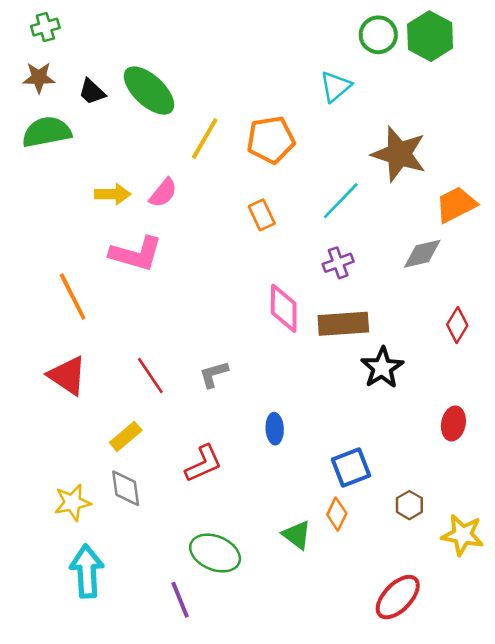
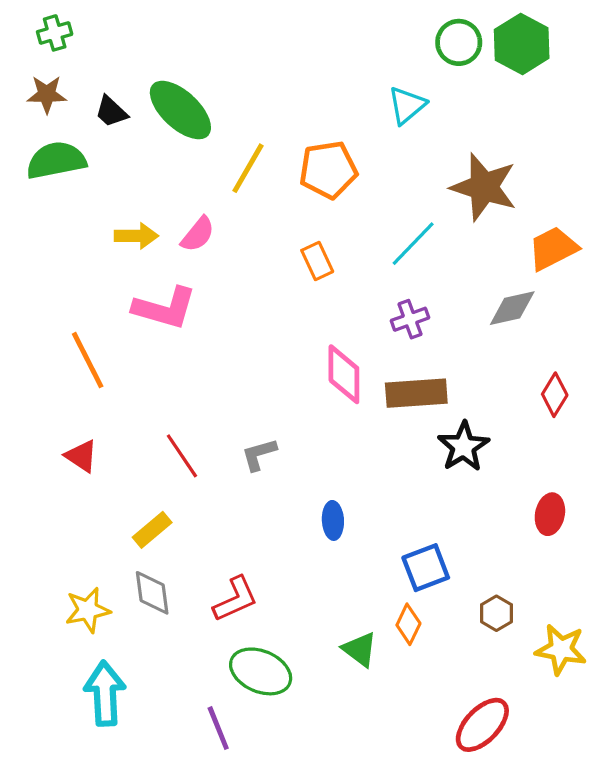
red triangle: (67, 376) -> (81, 456), size x0.7
red L-shape: (203, 464) -> (235, 599), moved

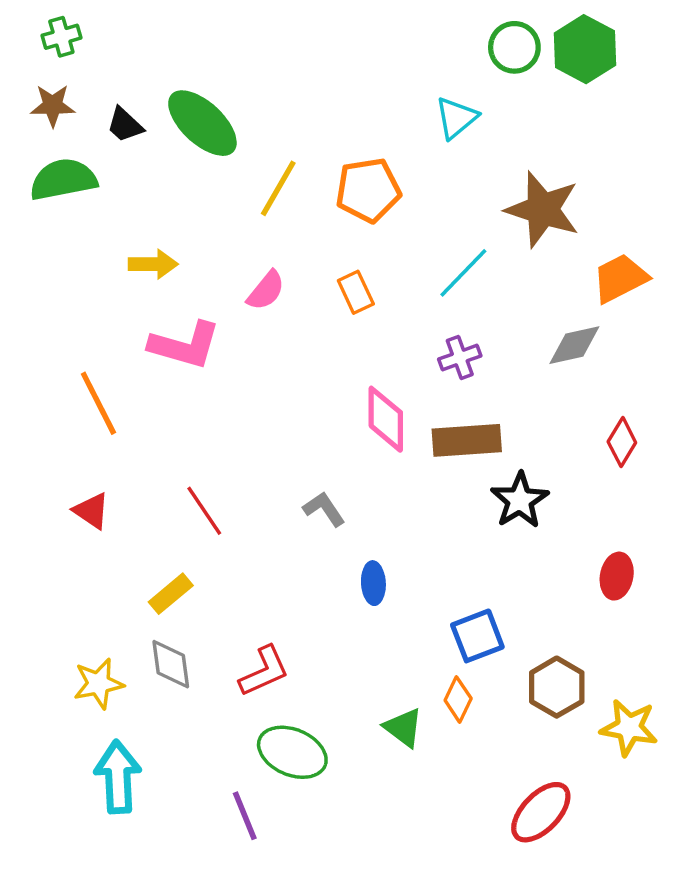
pink semicircle: (198, 234) -> (266, 291), moved
gray L-shape: (259, 454) -> (324, 509), moved, turned 72
brown hexagon: (496, 613) -> (557, 687), size x1.5

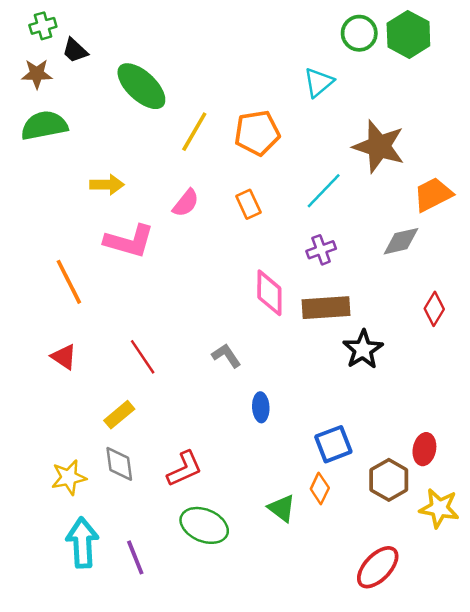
black trapezoid: (125, 125) -> (75, 50), moved
red ellipse: (617, 576) -> (424, 449), moved
purple line: (245, 816) -> (135, 557), moved

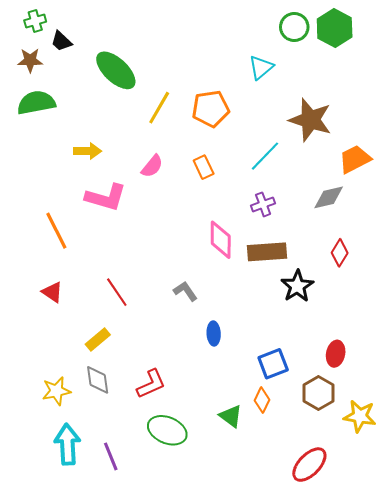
red diamond: (434, 309) -> (340, 253), moved
red ellipse: (424, 449) -> (336, 354), moved

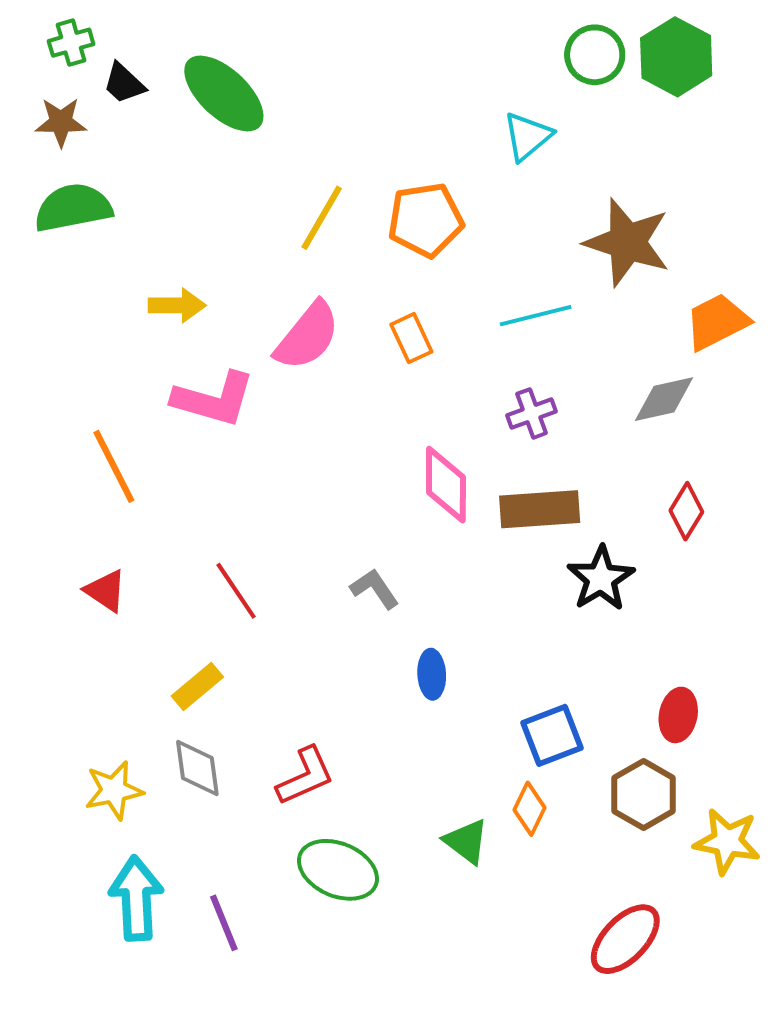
green ellipse: (116, 70) -> (224, 94), moved
cyan line: (265, 156) -> (536, 316), turned 32
pink semicircle: (152, 166) -> (307, 336), size x1.5

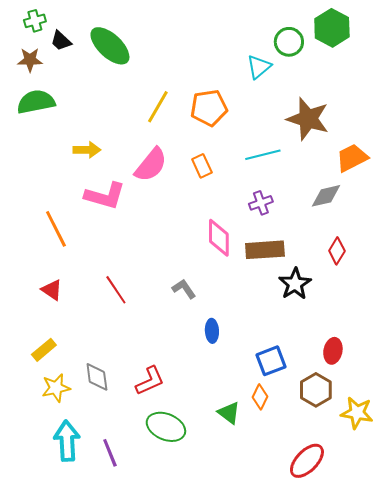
green circle: (595, 55) -> (289, 42), moved
yellow rectangle: (197, 686) -> (44, 350), moved

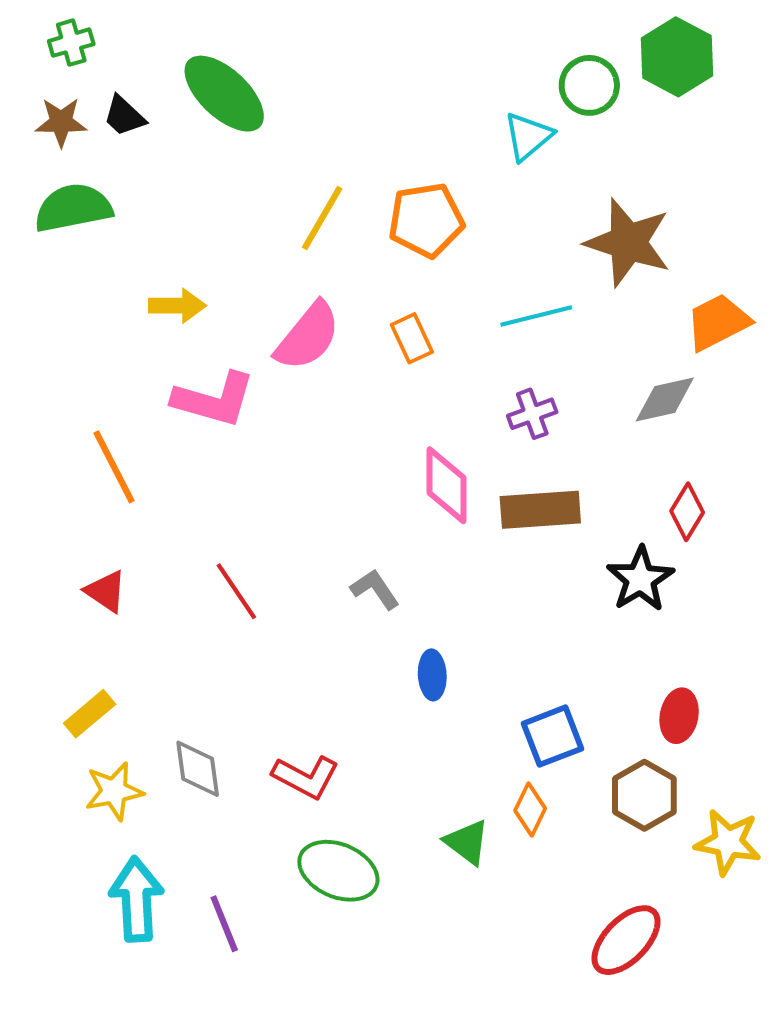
black trapezoid: (61, 41) -> (124, 116), moved
black star: (295, 284) -> (640, 579), moved
red L-shape: (150, 381) -> (306, 777), turned 52

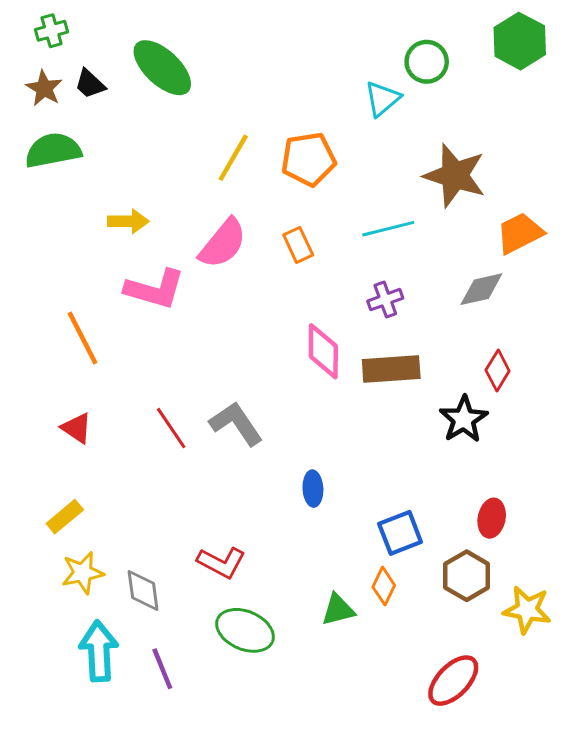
green hexagon: (677, 57) -> (520, 41), moved
brown star: (61, 122) -> (44, 88), turned 30
gray L-shape: (375, 589) -> (236, 424), moved, size x1.5
gray diamond: (198, 769) -> (143, 590), moved
green triangle: (467, 842) -> (338, 610), turned -51

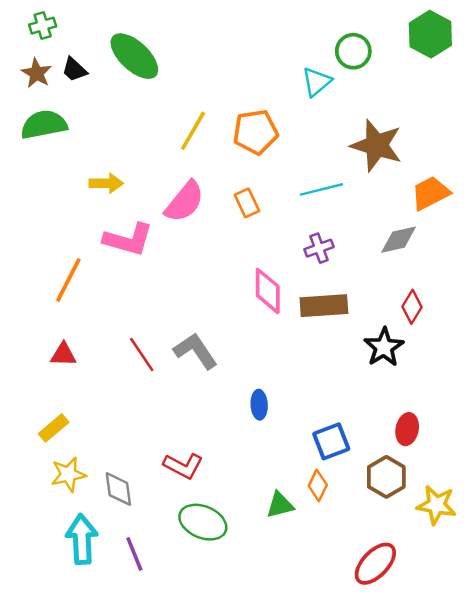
orange line: (83, 338) -> (68, 280), turned 54
red triangle: (77, 428) -> (63, 355), turned -32

